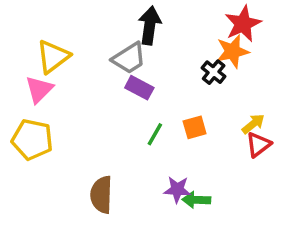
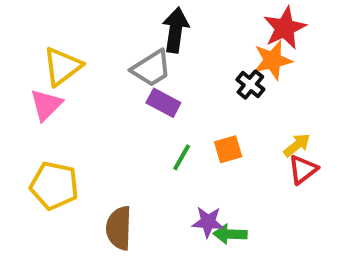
yellow pentagon: (32, 139) -> (54, 186), moved

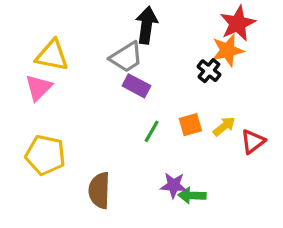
yellow triangle: (62, 66) -> (52, 55), turned 48
yellow arrow: (297, 145) -> (224, 126), moved

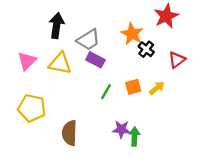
black arrow: (147, 25) -> (57, 26), moved
orange star: (228, 50) -> (132, 34), moved, turned -30
yellow triangle: (52, 55) -> (60, 63), moved
red triangle: (253, 141) -> (177, 60), moved
green arrow: (192, 195) -> (134, 136), turned 90

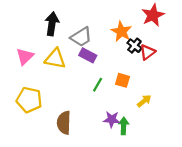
red triangle: (177, 60) -> (147, 52), moved
orange square: (133, 87) -> (122, 80), turned 32
yellow arrow: (157, 88) -> (144, 101), moved

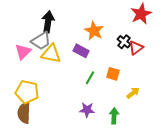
orange star: (121, 31) -> (94, 31), moved
gray trapezoid: (81, 37) -> (41, 41), moved
purple star: (112, 119) -> (87, 110), moved
brown semicircle: (64, 123) -> (24, 113), moved

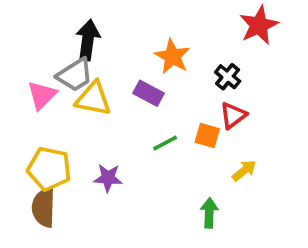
red triangle: (136, 48) -> (233, 115), moved
green line: (90, 78) -> (165, 143), turned 32
purple star: (87, 110) -> (108, 178), moved

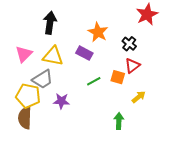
gray trapezoid: (75, 75) -> (43, 79), moved

